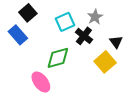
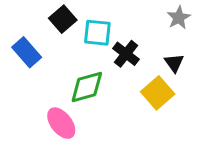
black square: (28, 13) -> (63, 19), moved
gray star: (95, 17) -> (179, 18), moved
cyan square: (65, 22) -> (97, 33), turned 30

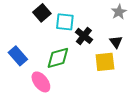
blue rectangle: (27, 52) -> (18, 56), moved
yellow square: (158, 93) -> (105, 62), turned 35

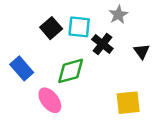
gray star: (119, 12) -> (118, 15), moved
black square: (42, 13) -> (51, 28), moved
yellow square: (105, 62) -> (128, 103), moved

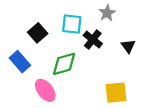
black square: (51, 28) -> (38, 33), moved

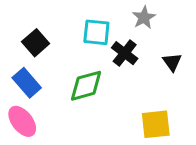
black square: (38, 33) -> (36, 43), moved
pink ellipse: (45, 90) -> (22, 121), moved

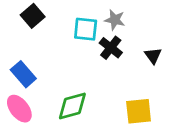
gray star: (144, 17) -> (115, 20), moved, turned -30
black square: (36, 43) -> (33, 16), moved
green diamond: (86, 86) -> (72, 106), moved

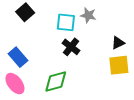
black cross: (111, 48) -> (71, 47), moved
black triangle: (153, 56) -> (118, 43), turned 40
yellow square: (139, 111) -> (119, 65), moved

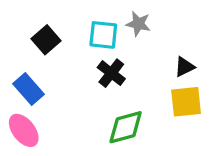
black square: (25, 12) -> (46, 40), moved
green diamond: (56, 82) -> (126, 127), moved

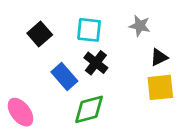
gray star: (138, 24) -> (140, 26), moved
blue rectangle: (28, 89) -> (64, 76), moved
green diamond: (126, 127) -> (89, 109), moved

